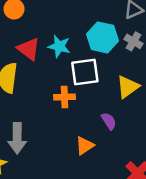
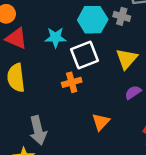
red triangle: (29, 49) -> (16, 38), moved
purple semicircle: (109, 121) -> (133, 92), moved, turned -77

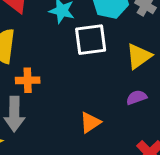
orange cross: (72, 82) -> (28, 80), moved

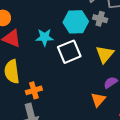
orange triangle: (90, 122) -> (98, 100), moved

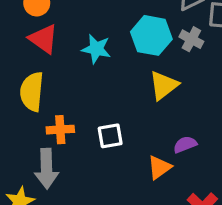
white square: (69, 52) -> (110, 136), moved, size x0.7
yellow triangle: (105, 54) -> (164, 85), moved

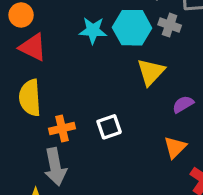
cyan star: (96, 49) -> (93, 30), moved
purple semicircle: (185, 145) -> (183, 104), moved
orange triangle: (159, 167) -> (175, 147), moved

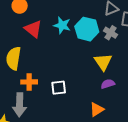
red triangle: (33, 47) -> (33, 29), moved
yellow triangle: (151, 72) -> (103, 62), moved, turned -30

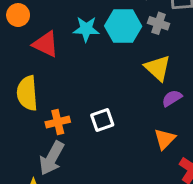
gray arrow: (20, 105) -> (52, 158), turned 40

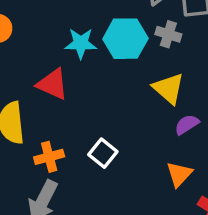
red triangle: (46, 44) -> (52, 84), moved
white square: (102, 120) -> (103, 153), turned -30

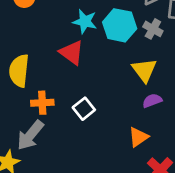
red triangle: (52, 84) -> (72, 52), moved

